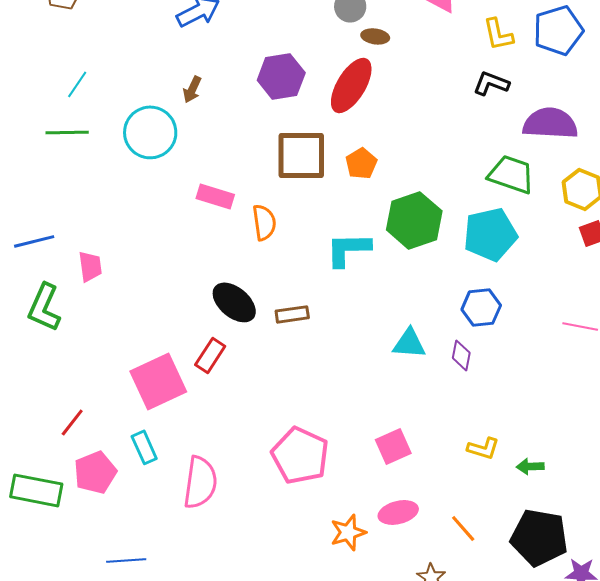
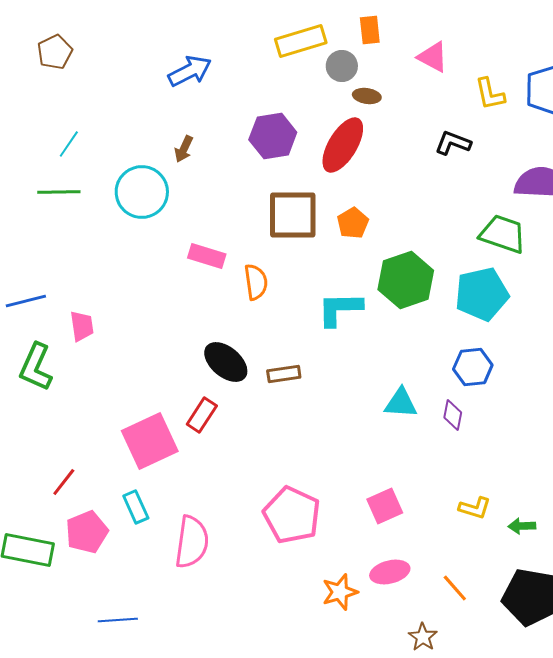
black L-shape: (491, 83) -> (453, 143), moved

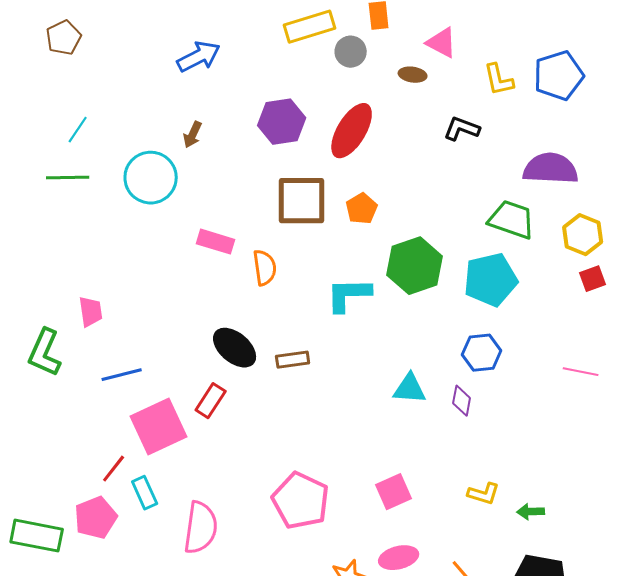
brown ellipse: (367, 96) -> (413, 75), moved
blue line: (26, 301) -> (122, 375), moved
red line: (64, 482) -> (114, 469), moved

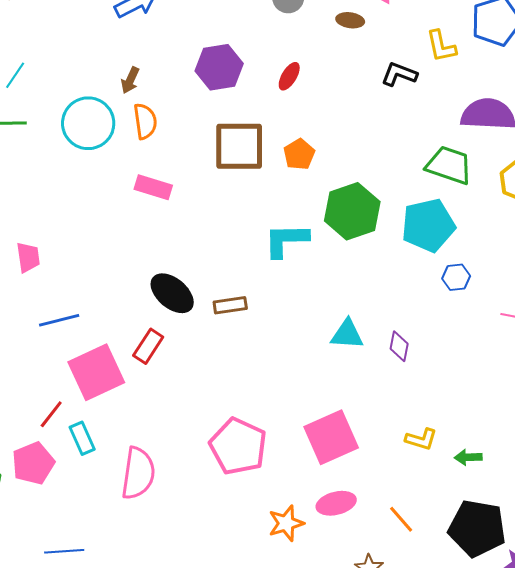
yellow L-shape: (499, 80) -> (441, 46), moved
red ellipse: (352, 131) -> (289, 76), size x0.5
orange semicircle: (265, 268) -> (145, 121), moved
blue hexagon: (482, 353) -> (456, 277), moved, size x0.7
pink square: (394, 492) -> (331, 437), size x1.5

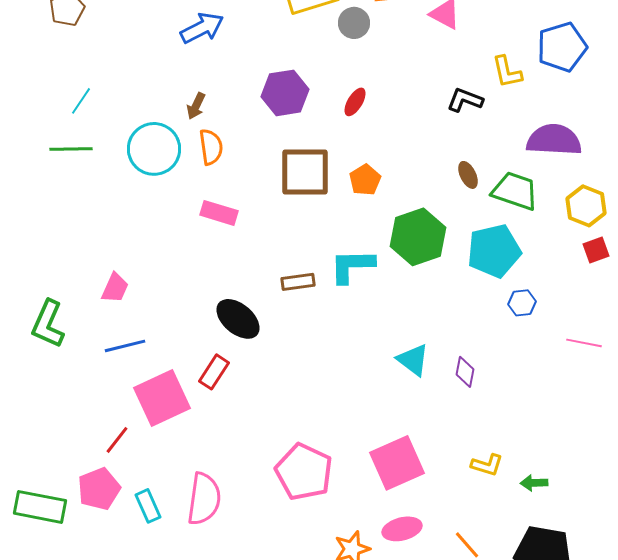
brown ellipse: (350, 20) -> (468, 175), moved, turned 56
pink trapezoid: (28, 257) -> (115, 288), moved, turned 32
brown rectangle: (230, 305) -> (298, 282), moved
cyan triangle: (347, 334) -> (413, 360), turned 33
cyan rectangle: (82, 438) -> (148, 506), moved

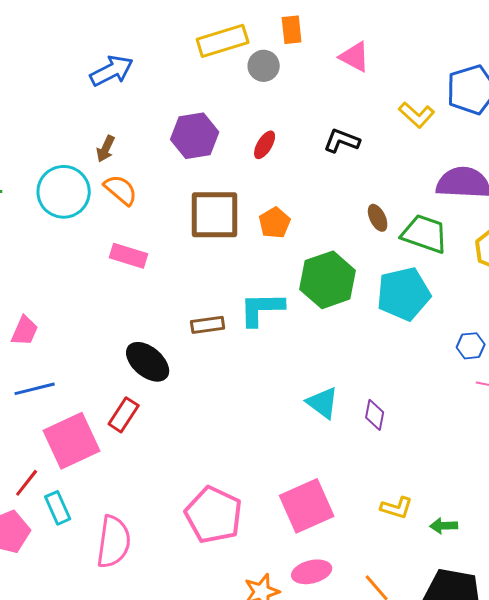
yellow L-shape: (507, 72) -> (417, 115), turned -36
black L-shape: (465, 100) -> (342, 141), moved
orange semicircle: (211, 147) -> (121, 190), turned -42
blue hexagon: (522, 303) -> (471, 346), moved
cyan rectangle: (148, 506) -> (58, 508), moved

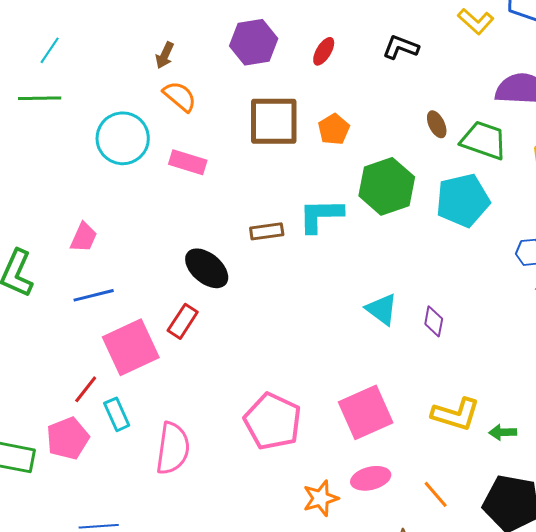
cyan circle: (64, 192) -> (123, 138), moved
yellow L-shape: (397, 508) -> (456, 414), size x1.5

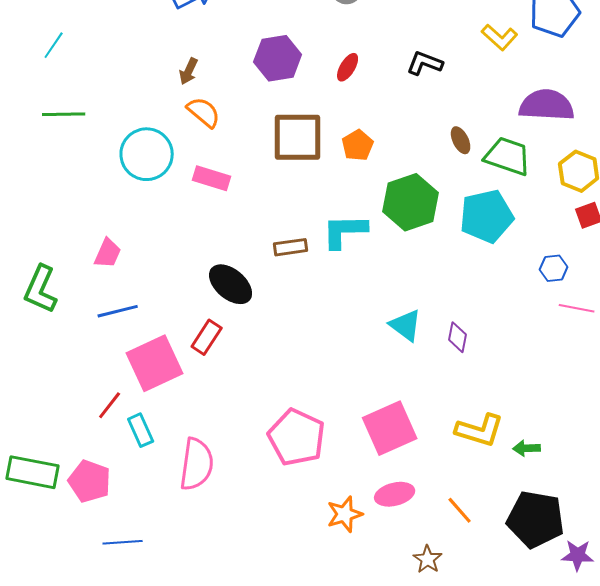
cyan line: (50, 50) -> (54, 45), moved
pink pentagon: (68, 438) -> (90, 481), moved, turned -30

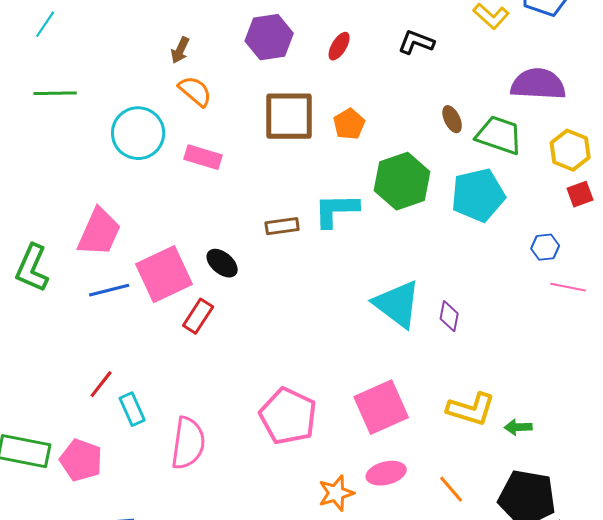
pink trapezoid: (108, 253) -> (99, 232), size x1.6
black ellipse: (231, 284) -> (222, 263), size x0.7
cyan triangle: (406, 325) -> (397, 304), size x1.5
pink square: (155, 363) -> (164, 274), moved

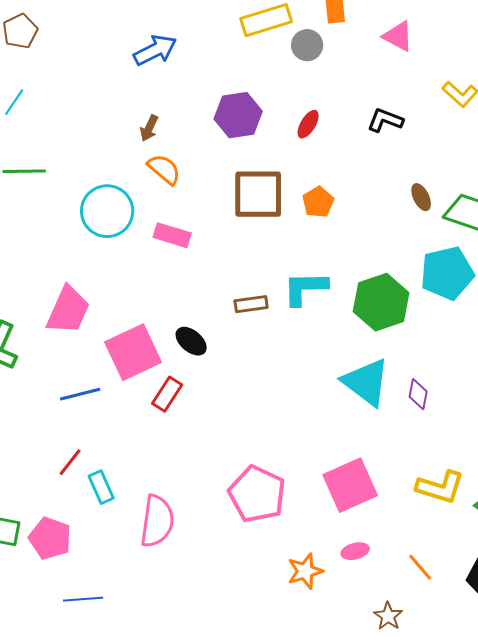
green hexagon: (402, 181) -> (381, 302), moved
blue line: (109, 290) -> (80, 394), moved
pink ellipse: (386, 473) -> (355, 551), size x0.7

